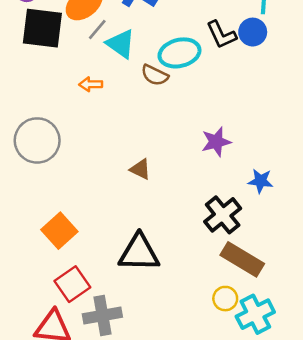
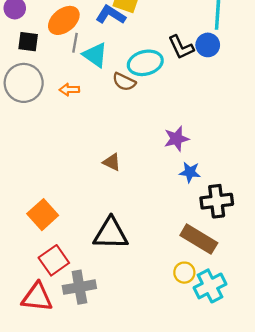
black square: (42, 28) -> (28, 42), size x0.6
gray line: (97, 29) -> (75, 43), turned -30
gray circle: (37, 140) -> (24, 83), moved
blue star: (261, 181) -> (190, 172), moved
black cross: (223, 215) -> (217, 201), moved, turned 32

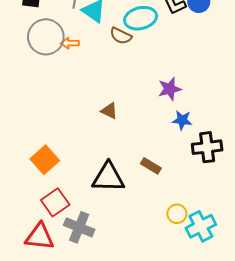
gray circle: (24, 83) -> (46, 37), moved
brown rectangle: (199, 239) -> (151, 166), moved, size x0.6
gray cross: (79, 287) -> (79, 227), turned 32

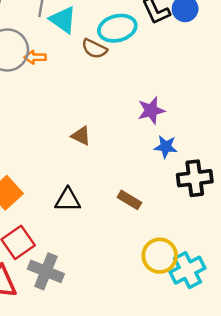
black triangle: (108, 177) -> (68, 200), moved, size x0.7
yellow circle: (177, 214) -> (160, 256), size x1.5

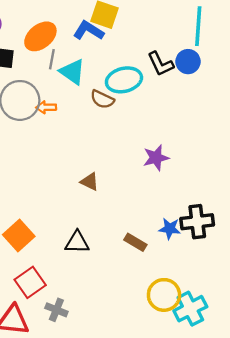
blue star: (166, 147) -> (170, 229), moved
gray cross: (46, 271) -> (56, 310), size x0.7

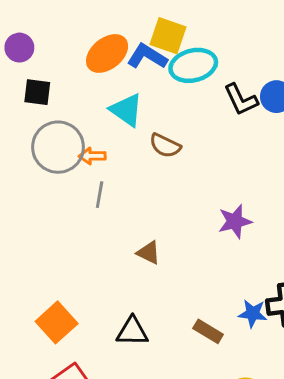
orange ellipse: (40, 36) -> (107, 53), moved
gray line: (52, 59) -> (100, 195), moved
cyan ellipse: (124, 80) -> (193, 65), moved

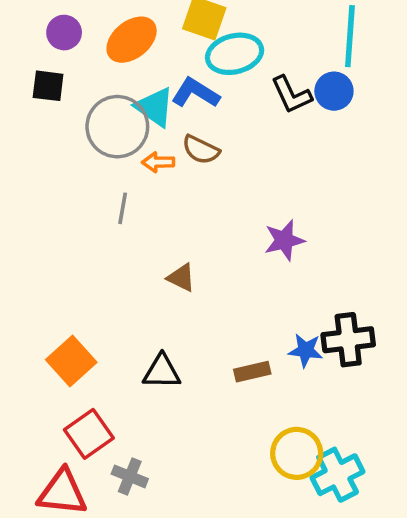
purple circle: (19, 48) -> (64, 33), moved
blue L-shape: (147, 56) -> (195, 93), moved
gray circle: (58, 147) -> (117, 127), moved
orange arrow: (92, 156) -> (158, 162), moved
brown rectangle: (208, 331) -> (252, 372), turned -44

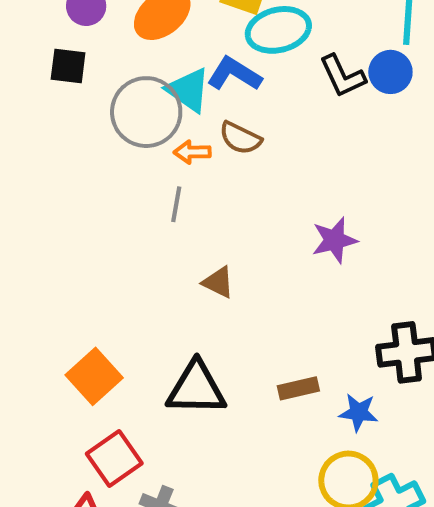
gray line: (123, 208) -> (176, 204), moved
blue star: (306, 350) -> (358, 412), moved
black triangle: (162, 372) -> (196, 388), size x1.4

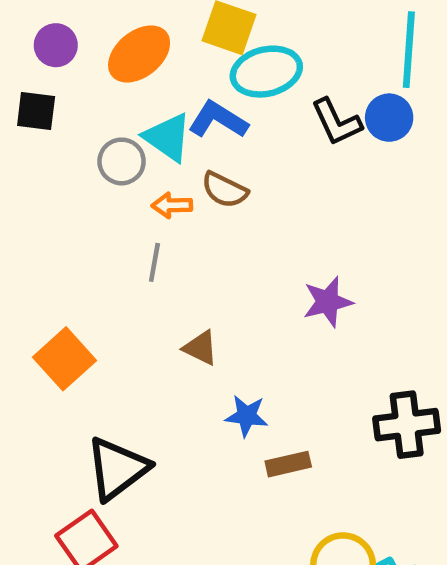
gray circle: (146, 112) -> (122, 161), size x0.6
orange square: (94, 376) -> (65, 359), moved
black triangle: (196, 388) -> (117, 468), moved, turned -38
blue star: (358, 412) -> (247, 416), moved

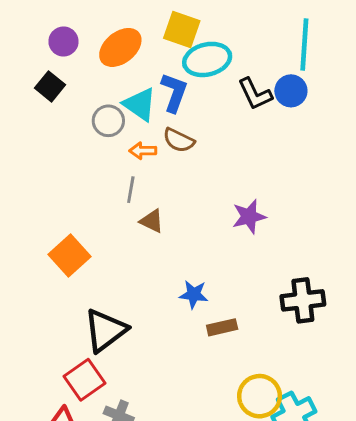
black square: (36, 111) -> (50, 86), turned 32
blue L-shape: (218, 120) -> (174, 92), turned 78
brown triangle: (200, 348) -> (152, 221), moved

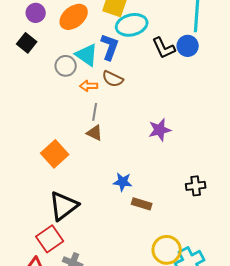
gray line: (131, 190) -> (95, 112), moved
orange square: (69, 255) -> (55, 154), moved
black cross: (303, 300) -> (196, 186), size x0.7
brown rectangle: (222, 327) -> (142, 204), turned 30

